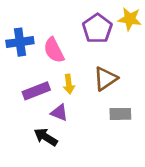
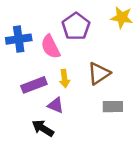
purple pentagon: (97, 28) -> (76, 26), moved

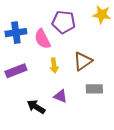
purple pentagon: (76, 26) -> (64, 22), turned -30
purple rectangle: (34, 85) -> (16, 71), moved
purple triangle: (56, 105) -> (60, 96), moved

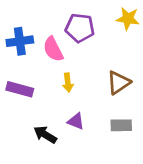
brown triangle: (83, 61) -> (119, 83), moved
purple rectangle: (16, 71) -> (20, 89), turned 36
gray rectangle: (94, 89) -> (121, 125), moved

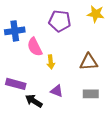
pink semicircle: (53, 49) -> (35, 47), moved
brown triangle: (119, 83) -> (89, 62), turned 30
purple rectangle: (20, 89) -> (16, 84), moved

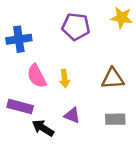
pink semicircle: (35, 47) -> (37, 76), moved

